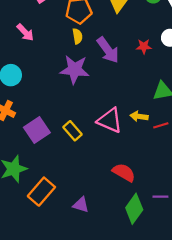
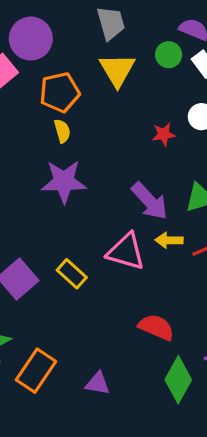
purple arrow: (108, 50) -> (150, 201), moved

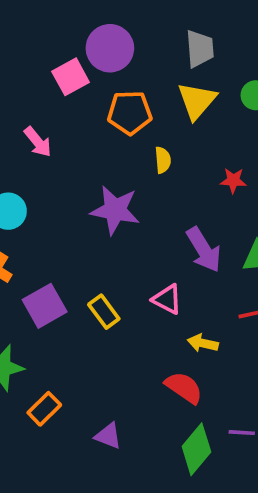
yellow semicircle: (62, 131) -> (163, 160), moved
yellow arrow: (169, 240) -> (203, 343), moved
pink triangle: (126, 252) -> (167, 299), size x0.7
orange rectangle: (36, 371) -> (44, 409), size x0.7

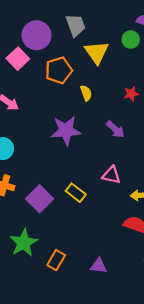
gray trapezoid: (200, 49) -> (76, 25), moved
purple arrow: (204, 250) -> (115, 129), moved, size x0.7

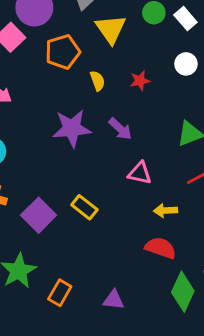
red star: (131, 94) -> (140, 81), moved
purple arrow: (115, 129) -> (120, 129), moved
pink triangle: (111, 175) -> (140, 173), moved

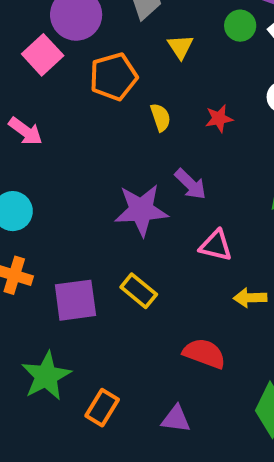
yellow triangle: (111, 29) -> (180, 47), size x0.6
purple star: (72, 128) -> (141, 210), moved
purple square: (39, 215) -> (75, 300), turned 36
red semicircle: (161, 248) -> (204, 353), moved

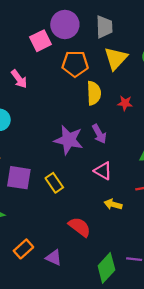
yellow triangle: (180, 47) -> (116, 58), size x1.6
yellow semicircle: (160, 117) -> (94, 93), size x1.5
orange rectangle: (102, 408) -> (23, 249), moved

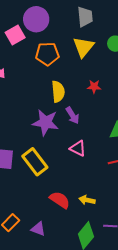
gray trapezoid: (104, 27) -> (85, 17), moved
yellow semicircle: (94, 93) -> (58, 92), moved
yellow rectangle: (54, 183) -> (35, 162), size x1.5
yellow arrow: (113, 204) -> (87, 200), moved

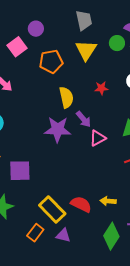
purple circle: (36, 19) -> (36, 29), size x0.6
pink triangle: (78, 148) -> (98, 138), moved, turned -48
yellow rectangle: (35, 162) -> (52, 209), moved

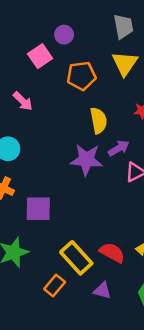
purple arrow: (84, 119) -> (119, 148), turned -84
purple triangle: (63, 235) -> (102, 291), moved

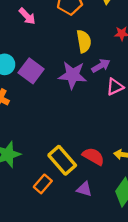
pink arrow: (23, 101) -> (27, 16), moved
purple square: (38, 209) -> (31, 71), moved, turned 35

